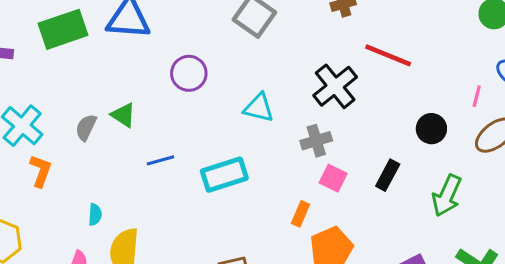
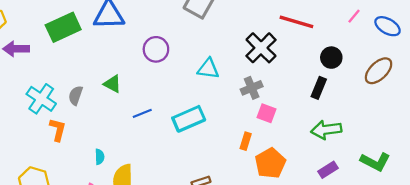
pink line: (477, 96) -> (354, 16), moved, turned 32
gray semicircle: (86, 127) -> (76, 95), moved
black circle: (431, 129) -> (331, 58), moved
black rectangle: (388, 175) -> (319, 88), moved
green arrow: (447, 196) -> (326, 130), moved, turned 64

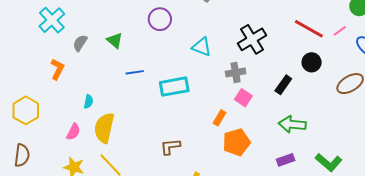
red line: (296, 22) -> (309, 29), moved
black rectangle: (319, 88) -> (283, 85), moved
cyan cross: (41, 99) -> (52, 20), moved

